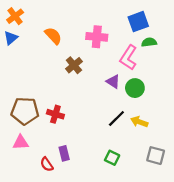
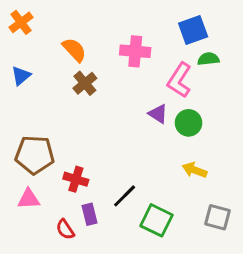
blue triangle: (11, 38) -> (21, 76), moved
brown cross: (74, 65) -> (85, 83), moved
red cross: (55, 114) -> (76, 179), moved
black line: (116, 119) -> (125, 196), moved
green square: (112, 158) -> (157, 220), size x1.5

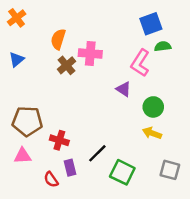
orange semicircle: (74, 50) -> (58, 39), turned -120
pink cross: (135, 51) -> (90, 53), moved
green circle: (189, 123) -> (153, 107), moved

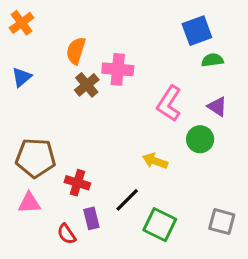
pink L-shape: (140, 63) -> (169, 104), moved
purple triangle: (124, 89) -> (217, 107), moved
yellow arrow: (152, 133) -> (155, 161), moved

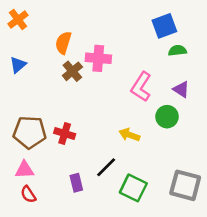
red cross: (77, 183) -> (65, 133), moved
gray square: (222, 222) -> (185, 185), size x1.4
red semicircle: (67, 234) -> (28, 194), moved

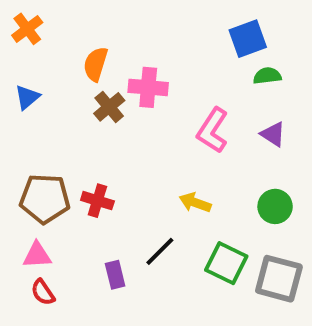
green circle: (167, 117) -> (275, 206), moved
green square: (133, 188) -> (226, 263), moved

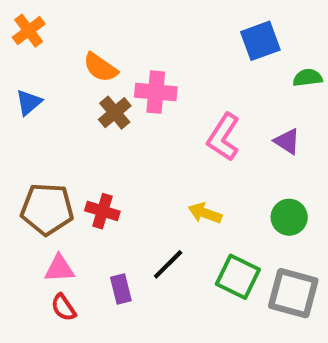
orange semicircle: (96, 64) -> (100, 67), turned -72
green semicircle: (267, 76) -> (308, 78), moved
pink triangle: (37, 255) -> (59, 268), moved
red semicircle: (43, 292) -> (63, 307), moved

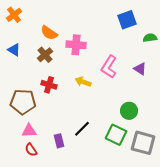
blue triangle: (29, 102) -> (14, 50), turned -48
brown cross: (115, 113) -> (45, 55), moved
red cross: (102, 211) -> (49, 85), moved
yellow arrow: (205, 213) -> (83, 82), moved
green circle: (289, 217) -> (129, 111), moved

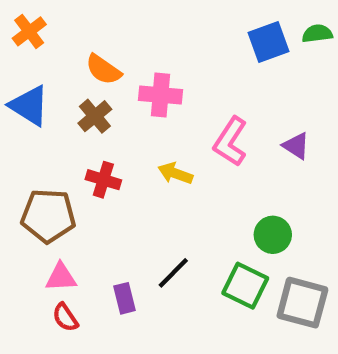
green semicircle: (150, 38) -> (317, 34), moved
blue triangle: (14, 50) -> (29, 106), size x1.5

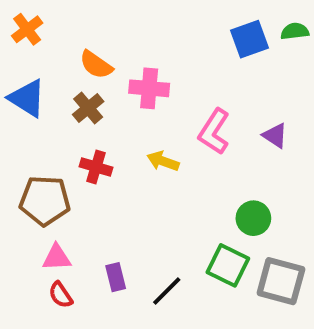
black line: (173, 273) -> (167, 291), moved

